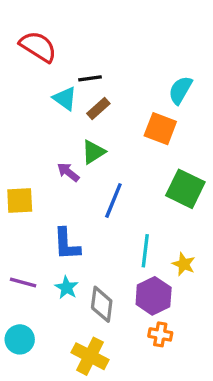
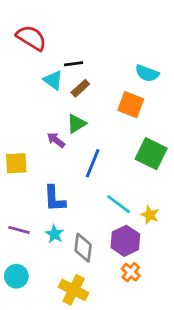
cyan semicircle: (180, 90) -> (147, 73), turned -100
cyan line: (145, 251) -> (119, 204), turned -60
orange cross: (160, 334) -> (131, 272), turned 30

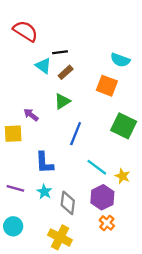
purple arrow: (56, 140) -> (31, 115), moved

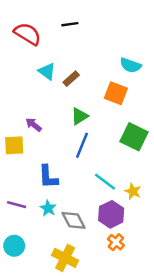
black line: (60, 52) -> (70, 24), moved
green triangle: (62, 101) -> (80, 116), moved
gray diamond: (68, 203) -> (74, 220), turned -35

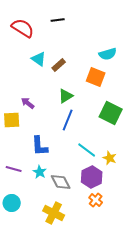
cyan semicircle: (130, 65) -> (108, 54), turned -36

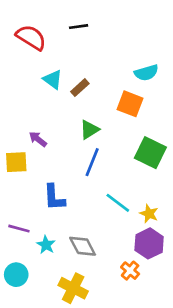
cyan star: (40, 172) -> (46, 245), moved
purple hexagon: (92, 177) -> (149, 243), moved

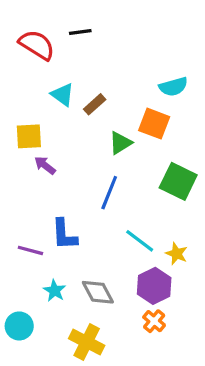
black line: (79, 27) -> (80, 32), moved
green triangle: (89, 130) -> (120, 143), moved
yellow square: (16, 162) -> (29, 136), moved
purple line: (19, 229) -> (30, 250), moved
purple hexagon: (149, 243) -> (154, 286), moved

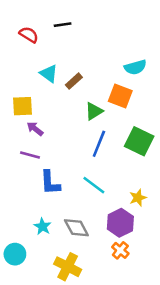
red semicircle: (37, 45) -> (29, 35), size x0.7
blue line: (109, 193) -> (99, 144), moved
cyan line: (140, 241) -> (94, 185), moved
purple line: (30, 250) -> (30, 155), moved
yellow star: (177, 254) -> (138, 198), turned 30

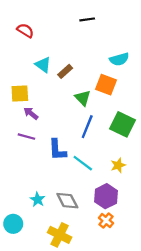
black line: (63, 25) -> (87, 19), moved
green triangle: (94, 111) -> (83, 98), turned -42
blue L-shape: (50, 183) -> (57, 150), moved
yellow star: (138, 198) -> (118, 165), moved

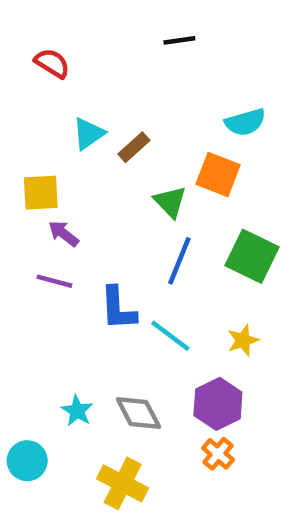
cyan triangle: (43, 65) -> (89, 134), turned 49

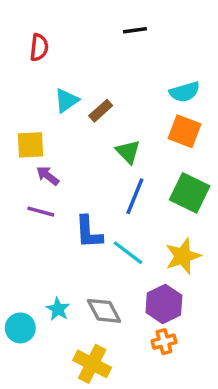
red semicircle: (52, 63) -> (39, 47), turned 64
orange square: (218, 174) -> (184, 131), moved
yellow star: (243, 340) -> (183, 256), size x1.5
orange cross: (218, 454) -> (164, 342), turned 35
cyan circle: (27, 461) -> (20, 328), moved

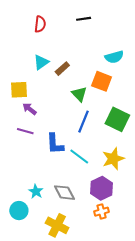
red semicircle: (39, 47) -> (40, 24), moved
orange square: (184, 131) -> (102, 81), moved
cyan circle: (20, 328) -> (19, 211), moved

